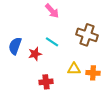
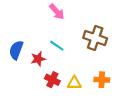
yellow triangle: (74, 69) -> (74, 83), moved
red cross: (46, 82) -> (52, 80), moved, turned 32

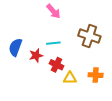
cyan line: (57, 46) -> (53, 43), turned -40
red cross: (52, 80) -> (57, 65), moved

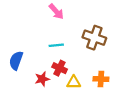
blue semicircle: (15, 47) -> (16, 60), moved
red star: (36, 56) -> (42, 79), moved

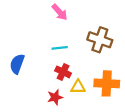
red star: (42, 79) -> (55, 97), moved
orange cross: (101, 79) -> (107, 83), size x1.5

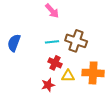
brown cross: (100, 40) -> (76, 41), moved
blue semicircle: (17, 64) -> (14, 43), moved

